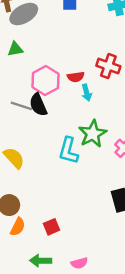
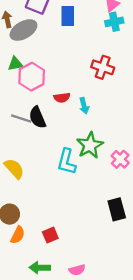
red cross: (108, 66) -> (103, 67), moved
red semicircle: (76, 77) -> (62, 98), moved
pink hexagon: (45, 81) -> (32, 77), moved

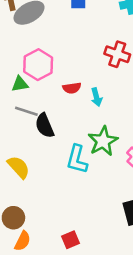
green triangle: (15, 64) -> (20, 84), moved
black semicircle: (37, 117) -> (45, 126), moved
red square: (50, 235) -> (71, 240), moved

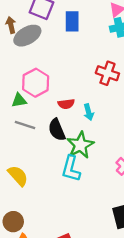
black semicircle: (45, 126) -> (57, 130), moved
green star: (103, 141) -> (80, 145), moved

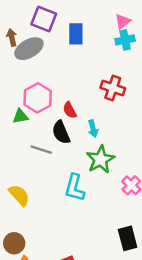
red semicircle: (66, 104) -> (70, 110), moved, turned 70
gray line: (25, 125) -> (41, 150), moved
black semicircle: (57, 130) -> (61, 132), moved
green star: (80, 145) -> (100, 159), moved

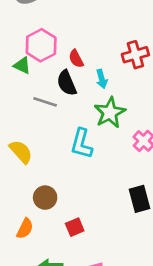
red cross: (113, 88) -> (135, 55), moved, turned -35
green triangle: (20, 116) -> (22, 65), turned 35
brown circle: (14, 243) -> (45, 198), moved

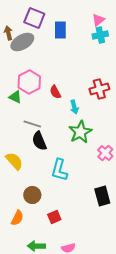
black semicircle: (67, 83) -> (39, 141), moved
cyan L-shape: (81, 144) -> (59, 170), moved

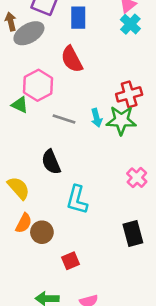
cyan cross: (100, 35) -> (130, 24), turned -35
red semicircle: (55, 92) -> (72, 59), moved, size x1.5
gray line: (32, 124) -> (64, 119), moved
green star: (80, 132) -> (121, 120), moved, turned 30
orange semicircle: (17, 218) -> (24, 223), moved

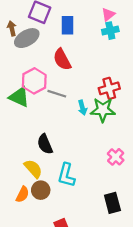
cyan cross: (130, 24) -> (110, 31), turned 35
green triangle: (20, 105) -> (19, 97), size x1.5
gray line: (64, 119) -> (57, 94), moved
yellow semicircle: (19, 188) -> (33, 169), moved
brown circle: (42, 232) -> (41, 190), moved

